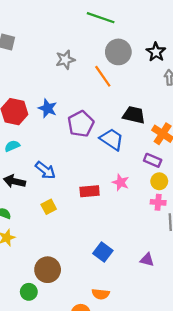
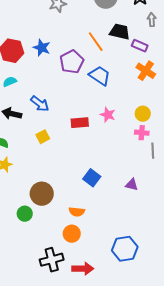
orange line: (103, 76) -> (96, 42), moved
black trapezoid: (134, 115) -> (120, 32), moved
purple rectangle: (153, 160) -> (140, 46), moved
orange semicircle: (101, 294) -> (77, 212), moved

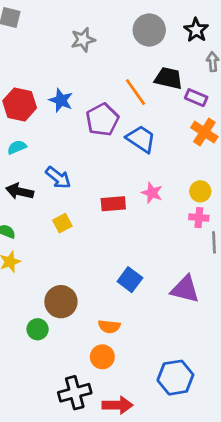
purple triangle: (132, 185) -> (185, 289), size x1.6

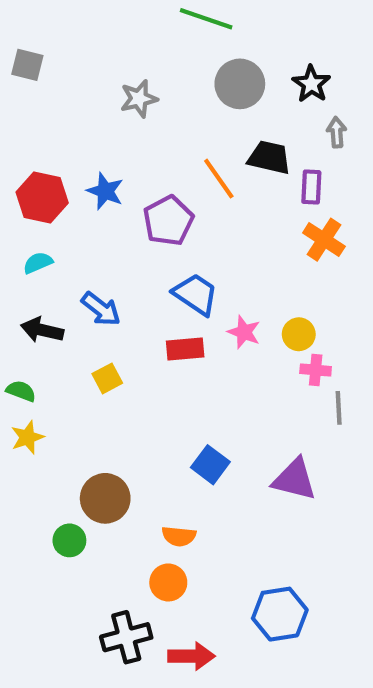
purple rectangle: (196, 98) -> (311, 187), turned 70
blue trapezoid: (141, 139) -> (196, 294), moved
yellow circle: (200, 191) -> (299, 334), moved

